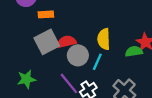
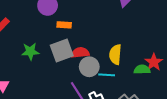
cyan line: (97, 62) -> (107, 75), turned 63
green star: (26, 79) -> (30, 51), moved

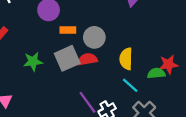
red star: (154, 62) -> (168, 64), turned 30
gray circle: (89, 67) -> (94, 37), moved
cyan line: (107, 75) -> (130, 85), moved, turned 42

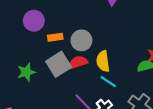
yellow semicircle: (126, 59) -> (103, 61), moved
cyan line: (130, 85) -> (108, 82), moved

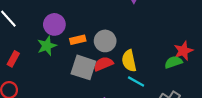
gray square: (59, 64) -> (83, 67), turned -35
green star: (26, 72) -> (47, 46), moved

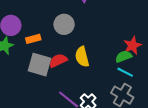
gray circle: (105, 41) -> (64, 24), moved
cyan line: (136, 81) -> (125, 72), moved

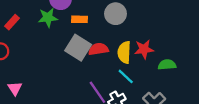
red star: (132, 45) -> (144, 49), moved
cyan line: (125, 72) -> (126, 76), moved

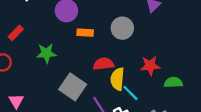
green star: (48, 18) -> (46, 53), moved
gray square: (78, 48) -> (73, 87), moved
yellow semicircle: (124, 52) -> (117, 79), moved

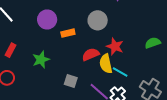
red star: (150, 66) -> (115, 46), moved, turned -30
green semicircle: (173, 82) -> (153, 43), moved
gray square: (73, 87) -> (71, 81), size x0.6

